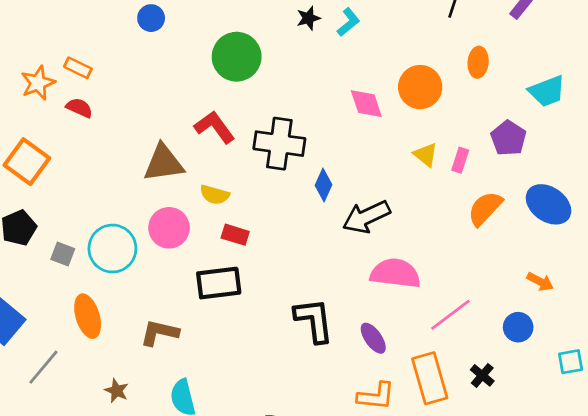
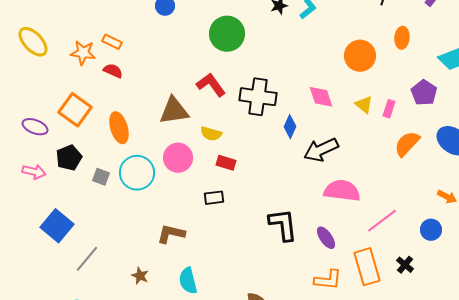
orange star: (38, 83) -> (83, 53), turned 30
pink diamond: (366, 104) -> (321, 97), moved
black rectangle: (219, 283) -> (214, 198), size x0.6
orange ellipse: (88, 316) -> (119, 128), moved

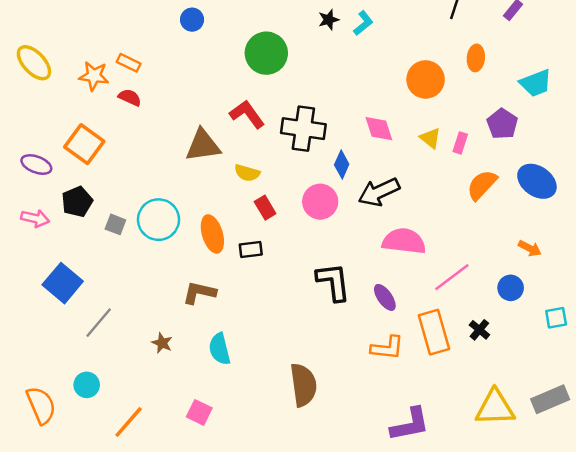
orange ellipse: (119, 128) -> (212, 234), moved
pink circle: (178, 158) -> (320, 202), moved
red rectangle: (226, 163) -> (265, 208), turned 42

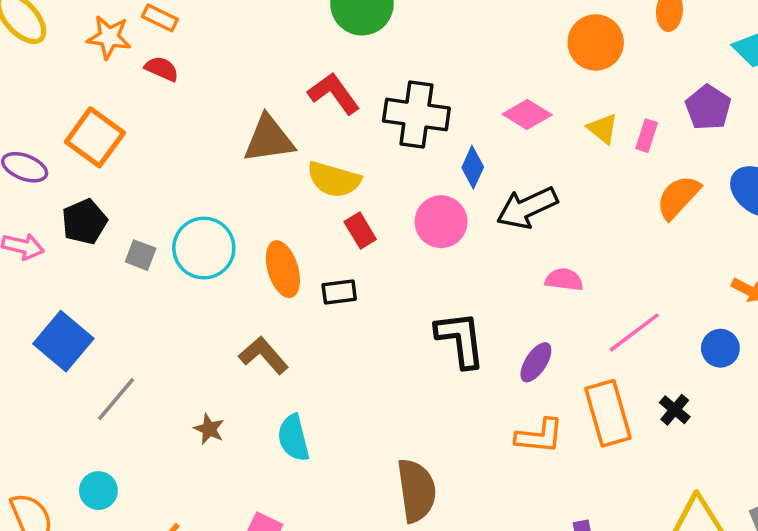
pink diamond: (379, 129) -> (527, 115), turned -40
yellow semicircle: (247, 173) -> (334, 180), size x1.4
pink semicircle: (404, 241) -> (564, 280), size x0.6
brown L-shape: (199, 293) -> (264, 355), turned 36
purple ellipse: (385, 297) -> (536, 362), turned 68

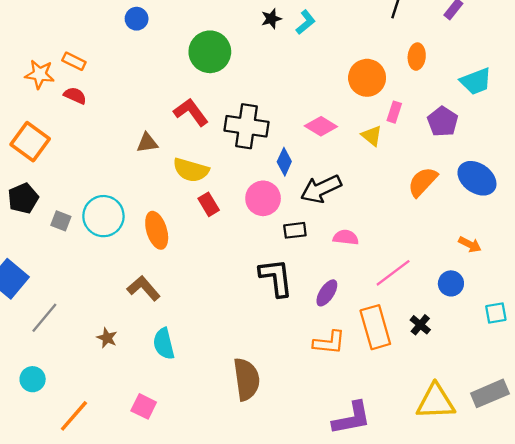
pink rectangle: (647, 136) -> (394, 112), moved
brown triangle: (269, 139) -> (147, 143), size x0.6
black rectangle: (339, 292) -> (295, 230), moved

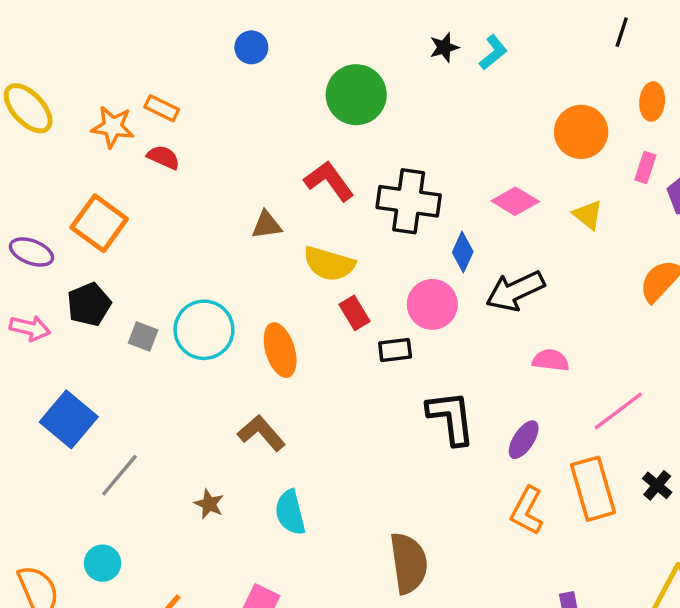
pink rectangle: (394, 112) -> (645, 167), moved
black rectangle: (295, 230) -> (395, 350), moved
orange L-shape: (329, 343) -> (527, 511), turned 112

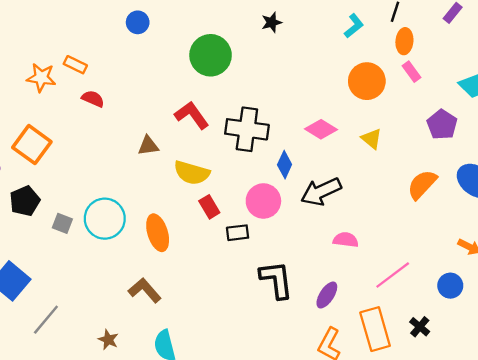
cyan L-shape: (493, 52) -> (354, 26), moved
orange ellipse: (652, 101) -> (404, 41), moved
red semicircle: (163, 157) -> (93, 99), moved
pink rectangle: (645, 167) -> (411, 72), moved, turned -54

